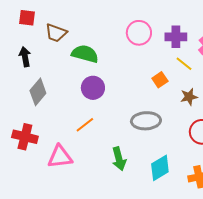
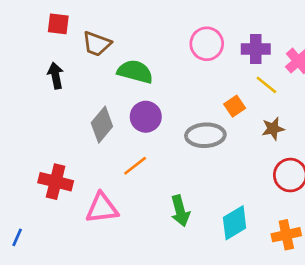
gray diamond: (38, 92) -> (102, 125), moved
gray ellipse: (146, 121) -> (205, 135), moved

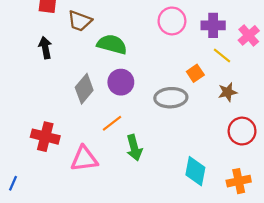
green arrow: (180, 211) -> (134, 148), moved
cyan diamond: (235, 223) -> (195, 171), turned -48

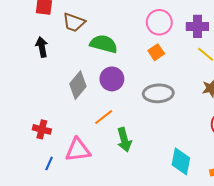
orange square: (195, 73) -> (156, 52), moved
red cross: (45, 137) -> (42, 129), size x0.7
blue line: (13, 183) -> (49, 163), moved

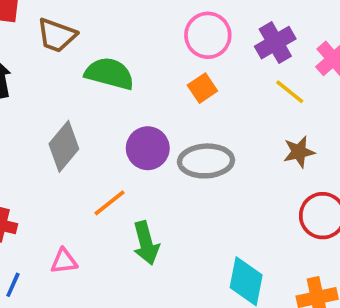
purple cross: (197, 26) -> (275, 43), turned -30
purple circle: (112, 79) -> (148, 148), moved
pink triangle: (78, 150) -> (64, 261), size x0.6

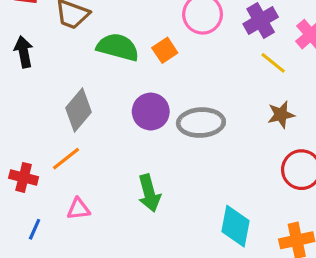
orange square: (202, 88) -> (165, 50), moved
orange line: (109, 203) -> (66, 159), moved

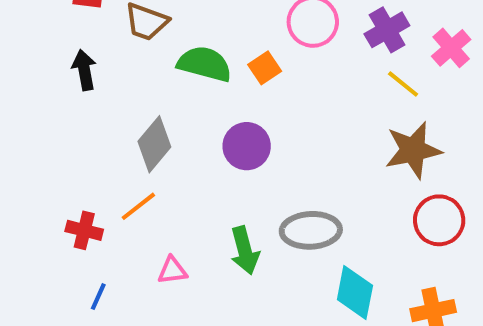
brown star: (281, 115) -> (413, 150), size x1.6
gray ellipse: (201, 123) -> (311, 230), moved
pink triangle: (79, 209) -> (172, 270), moved

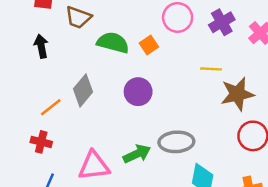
yellow line: (403, 84) -> (211, 69), moved, turned -36
orange line: (138, 206) -> (51, 107), moved
green arrow: (245, 250) -> (137, 154), turned -100
pink triangle: (172, 270) -> (94, 166), size x1.8

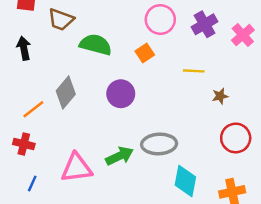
orange square: (149, 45) -> (145, 53), moved
brown star: (237, 94) -> (220, 96), size x0.5

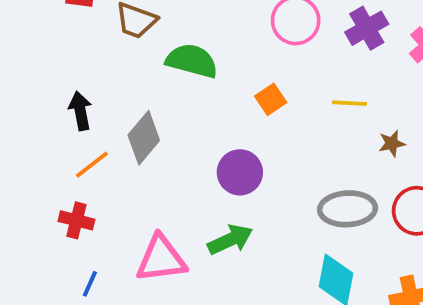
black arrow: (24, 48) -> (80, 111), moved
orange square: (145, 53) -> (271, 99), moved
purple circle: (121, 94) -> (240, 172), moved
gray ellipse: (159, 144) -> (348, 209), moved

